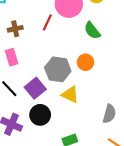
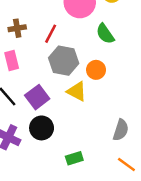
red line: (47, 22) -> (51, 34), moved
gray hexagon: (58, 69) -> (64, 61), moved
yellow triangle: (70, 95) -> (77, 91), moved

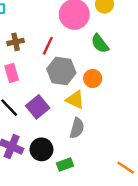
black circle: (42, 128) -> (41, 149), moved
gray semicircle: (121, 130) -> (77, 128), moved
green rectangle: (74, 158) -> (65, 164), moved

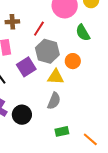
yellow triangle: (75, 100) -> (56, 77), turned -30
purple square: (38, 107) -> (26, 67), moved
green rectangle: (65, 164) -> (62, 131), moved

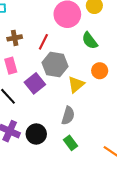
orange circle: (73, 61) -> (100, 71), moved
yellow triangle: (56, 77) -> (76, 85), moved, turned -36
green rectangle: (62, 131) -> (70, 143), moved, turned 72

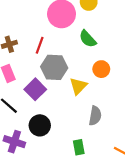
gray semicircle: (68, 116) -> (95, 116), moved
black circle: (36, 134) -> (40, 125), moved
green rectangle: (70, 143) -> (79, 147), turned 32

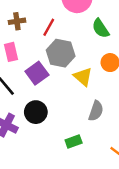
yellow triangle: (78, 86) -> (83, 77), turned -42
green rectangle: (79, 147) -> (74, 142), turned 72

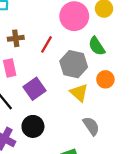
gray hexagon: (61, 53) -> (74, 64), moved
gray semicircle: (96, 111) -> (91, 126), turned -54

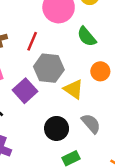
gray hexagon: (74, 64) -> (49, 68), moved
black circle: (33, 126) -> (57, 128), moved

